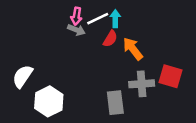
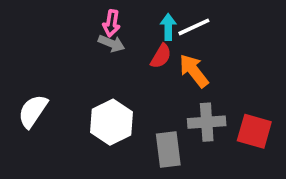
white line: (98, 19) -> (194, 27), moved
red square: (170, 76) -> (254, 131), moved
white hexagon: (49, 101) -> (111, 122), moved

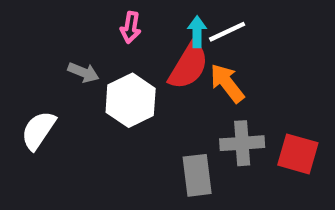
gray arrow: (111, 43) -> (83, 72), moved
red semicircle: (161, 56) -> (188, 66), size x1.6
white hexagon: (111, 122) -> (131, 100), moved

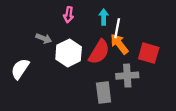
white line: (227, 32) -> (117, 28), moved, turned -54
red semicircle: (188, 66) -> (99, 52), moved
red square: (298, 154) -> (149, 53), moved

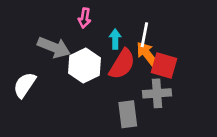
cyan arrow: (104, 17) -> (115, 39), moved
gray arrow: (44, 38) -> (54, 47), size x1.6
red square: (149, 53) -> (164, 65), moved

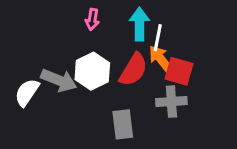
cyan arrow: (115, 39) -> (139, 24), moved, size x1.5
gray arrow: (54, 47) -> (59, 80), moved
gray rectangle: (128, 114) -> (123, 124), moved

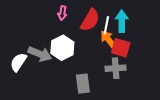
cyan arrow: (139, 24) -> (122, 21), moved
red semicircle: (133, 70) -> (90, 20), moved

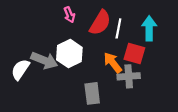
pink arrow: (62, 13) -> (69, 15), turned -32
cyan arrow: (122, 21) -> (149, 28), moved
orange arrow: (108, 40) -> (113, 63), moved

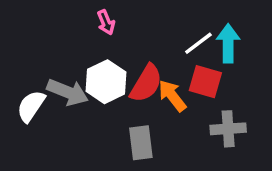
red semicircle: (100, 23) -> (146, 83), moved
white line: (118, 28) -> (198, 43), moved, turned 42
gray cross: (129, 76) -> (228, 129), moved

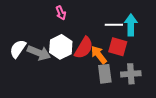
white line: (198, 43) -> (114, 25), turned 36
white semicircle: (31, 106) -> (18, 49), moved
gray rectangle: (141, 143) -> (105, 74), moved

